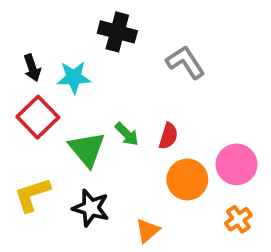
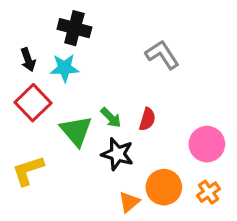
black cross: (117, 32) -> (74, 28), moved
orange circle: (187, 180) -> (164, 187), moved
black star: (91, 208) -> (117, 154), moved

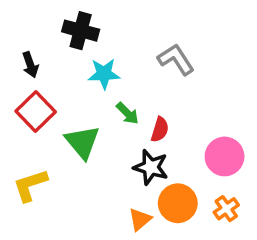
cyan star: (64, 68) -> (104, 74), moved
green arrow: (111, 118) -> (127, 113), moved
black star: (117, 154) -> (151, 167), moved

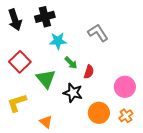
black cross: (81, 31) -> (45, 17), turned -30
black arrow: (30, 65) -> (15, 20), moved, size x1.5
black star: (151, 167) -> (73, 93), moved
orange triangle: (140, 219) -> (46, 122), moved, turned -40

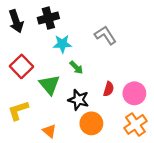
red semicircle: (89, 72) -> (109, 89), moved
orange circle: (99, 113) -> (91, 123), moved
orange cross: (126, 116) -> (135, 124), size x1.5

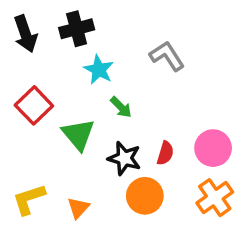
cyan star: (62, 44) -> (99, 70), turned 30
red semicircle: (109, 89) -> (165, 153), moved
yellow L-shape: (18, 111) -> (29, 199), moved
orange triangle: (49, 131) -> (78, 208), turned 32

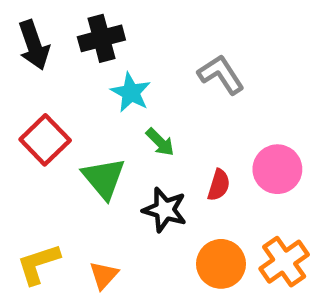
pink circle: (213, 148) -> (277, 169), moved
red semicircle: (165, 153) -> (219, 185), moved
orange circle: (145, 196) -> (221, 264), moved

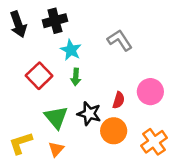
red square: (45, 140) -> (39, 76), moved
green arrow: (160, 142) -> (76, 77), moved, turned 49
green triangle: (104, 178) -> (56, 117), moved
orange circle: (221, 264) -> (114, 131), moved

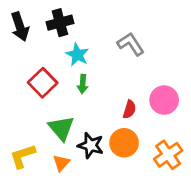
black star: (89, 114) -> (91, 145), moved

